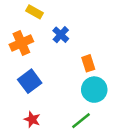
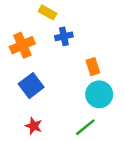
yellow rectangle: (35, 12) -> (47, 12), moved
blue cross: (61, 35) -> (64, 36), turned 35

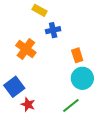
orange cross: (22, 45) -> (26, 49), moved, turned -30
blue square: (31, 86) -> (14, 87), moved

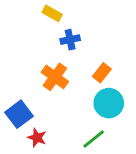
orange cross: (26, 49) -> (55, 77), moved
orange rectangle: (77, 55) -> (102, 73), turned 56

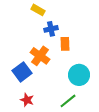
orange rectangle: (102, 73) -> (65, 44), moved, turned -40
blue square: (19, 114) -> (22, 72), moved

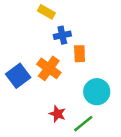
blue square: (22, 72) -> (18, 76), moved
red star: (27, 100) -> (57, 114), moved

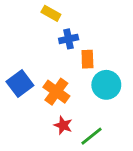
orange cross: (49, 68) -> (56, 92), moved
cyan circle: (97, 92) -> (106, 85), moved

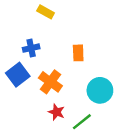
blue cross: (69, 39) -> (31, 48), moved
cyan circle: (106, 85) -> (100, 90), moved

